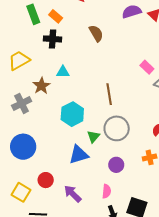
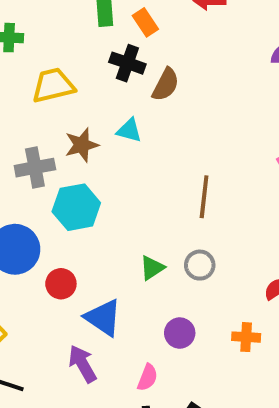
brown semicircle: (96, 33) -> (166, 85), moved, turned 42
cyan hexagon: (72, 114) -> (76, 207), moved
gray circle: (117, 128) -> (200, 265), size x0.6
blue triangle: (79, 155) -> (103, 318), moved, turned 35
red circle: (46, 180) -> (61, 284), moved

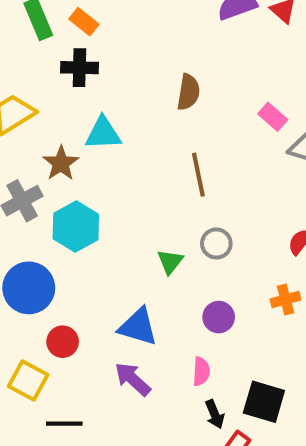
brown semicircle: (166, 85) -> (188, 92), moved
cyan triangle: (129, 130) -> (103, 133), size x1.4
red circle: (61, 284) -> (63, 342), moved

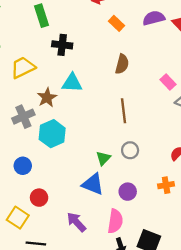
orange rectangle: (84, 22) -> (116, 23), moved
blue circle: (29, 288) -> (23, 166), size x0.6
blue triangle: (138, 327) -> (93, 184), moved
pink semicircle: (201, 371) -> (115, 221), size x1.5

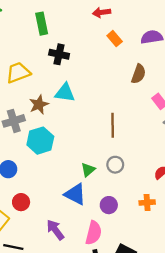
brown semicircle: (122, 64) -> (139, 74), moved

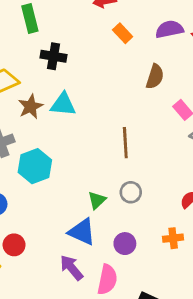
brown star: (39, 105) -> (31, 107), moved
purple arrow: (55, 230) -> (71, 268), moved

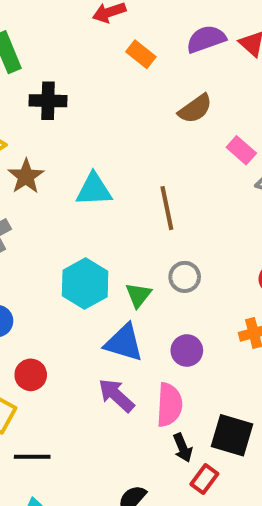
brown semicircle: (155, 77) -> (195, 109), turned 45
cyan triangle: (63, 104) -> (94, 190), moved
cyan hexagon: (35, 166) -> (85, 283), moved

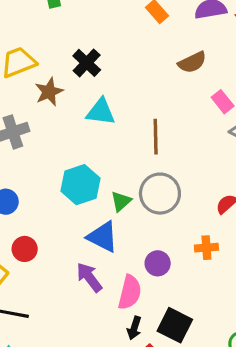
black cross: (48, 101) -> (87, 63), moved, turned 32
gray circle: (185, 277) -> (160, 194), size x1.6
purple circle: (187, 351) -> (158, 263), moved
black arrow: (183, 448) -> (134, 328), turned 30

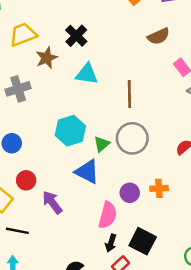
orange cross: (206, 248) -> (159, 188), moved
purple arrow: (89, 277) -> (52, 202), moved

